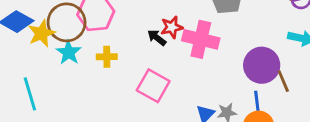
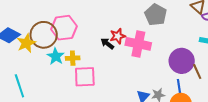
cyan star: (69, 52) -> (56, 56), moved
pink square: (153, 86) -> (85, 77), moved, turned -30

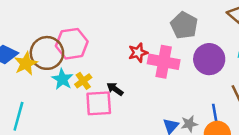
black arrow: (107, 44) -> (115, 89), moved
yellow cross: (73, 58) -> (83, 81), turned -32
purple circle: (182, 61) -> (209, 59), moved
cyan line: (19, 86) -> (18, 116), turned 35

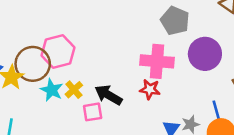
red star: (138, 53) -> (150, 89), moved, turned 30
black arrow: (115, 89) -> (108, 95), size x1.5
pink square: (99, 103) -> (93, 112), size x0.7

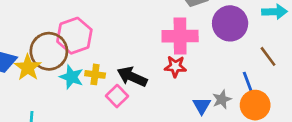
yellow cross: (74, 90) -> (95, 74), turned -36
pink square: (93, 112) -> (117, 96), turned -30

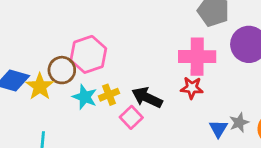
brown circle: (49, 51) -> (62, 70), size x0.7
yellow cross: (95, 74) -> (109, 95), turned -30

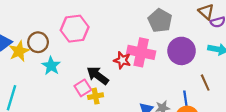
pink hexagon: (88, 54) -> (75, 29), moved
red star: (192, 88) -> (122, 60), moved
yellow cross: (109, 95) -> (96, 96), moved

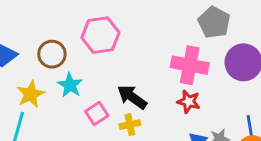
yellow star: (19, 51) -> (31, 94), moved
red star: (122, 60) -> (189, 101), moved
pink square: (83, 88) -> (97, 113), moved

